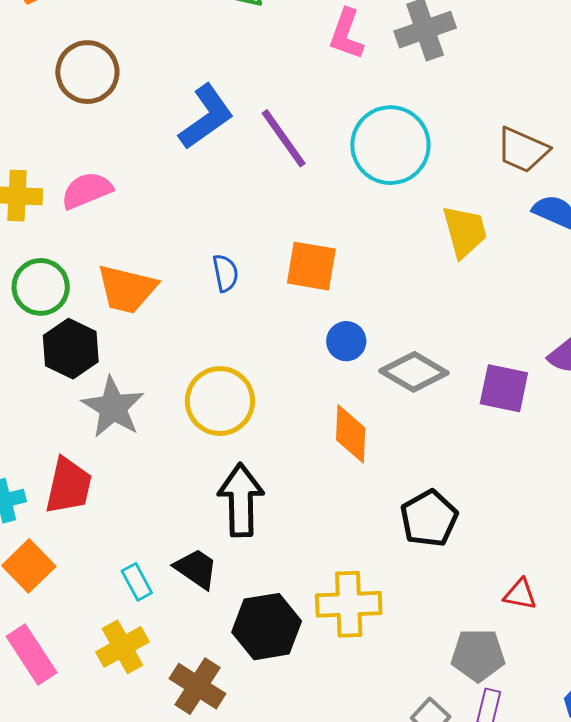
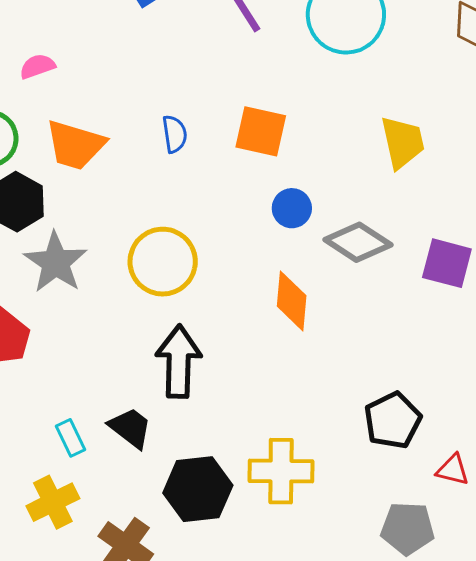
pink semicircle: (87, 190) -> (37, 66), moved, size x0.7
yellow trapezoid: (465, 232) -> (403, 142), moved
black pentagon: (429, 519) -> (393, 420), moved

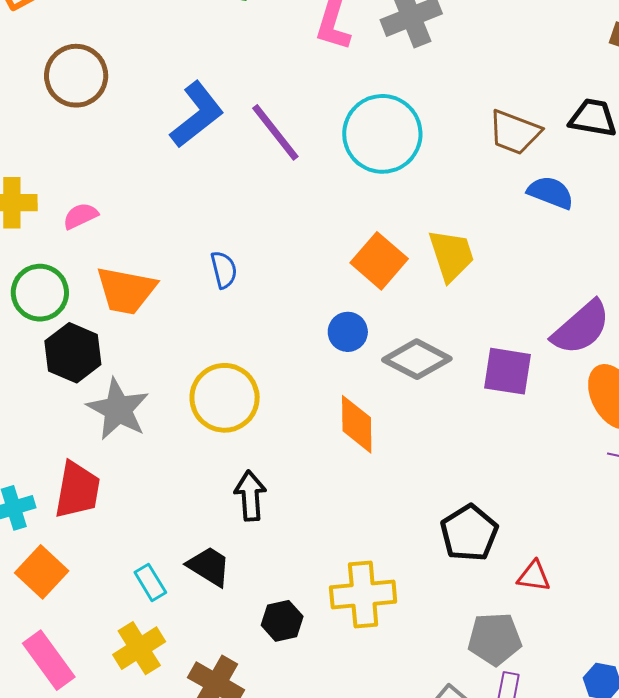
orange square: (261, 131) -> (379, 261), moved, turned 34
black arrow: (179, 362) -> (250, 496), size x0.7
black hexagon: (198, 489) -> (282, 621), size x0.6

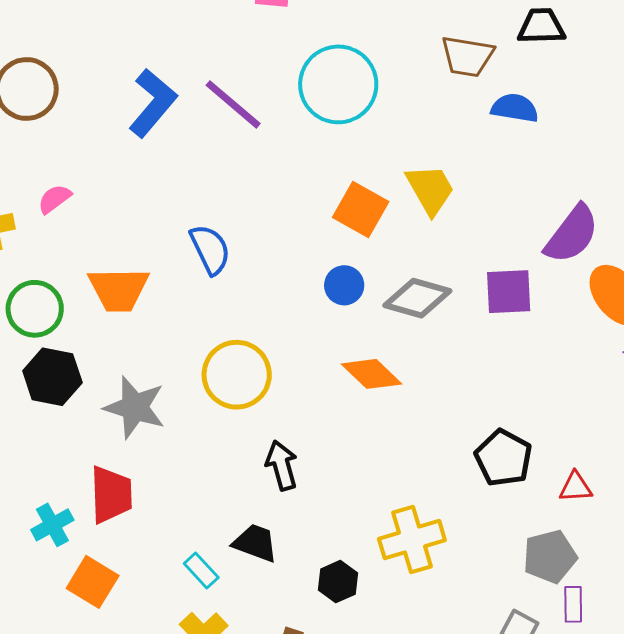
pink semicircle: (80, 216) -> (54, 199), moved
blue semicircle: (224, 270) -> (210, 249), size x1.4
black hexagon: (73, 353) -> (52, 377), moved
orange diamond: (357, 424) -> (371, 374), turned -34

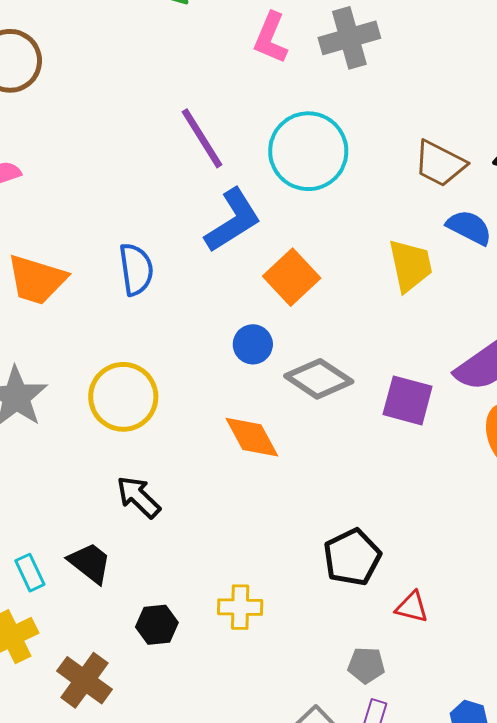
blue L-shape: (153, 103) -> (233, 220), moved
yellow trapezoid: (430, 189) -> (410, 266), moved
black arrow: (282, 465) -> (138, 497), turned -48
yellow cross: (412, 540) -> (240, 607), size x0.7
gray pentagon: (550, 557) -> (366, 665), size x0.7

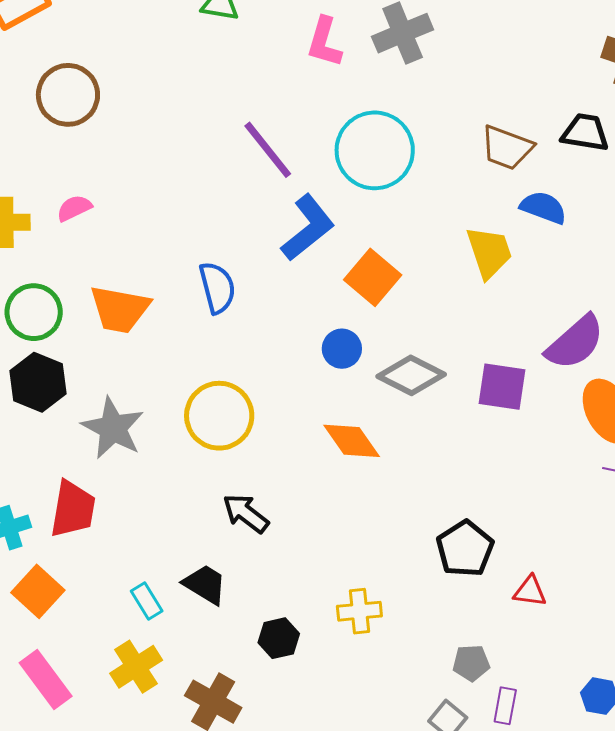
gray pentagon: (366, 665) -> (471, 663), moved

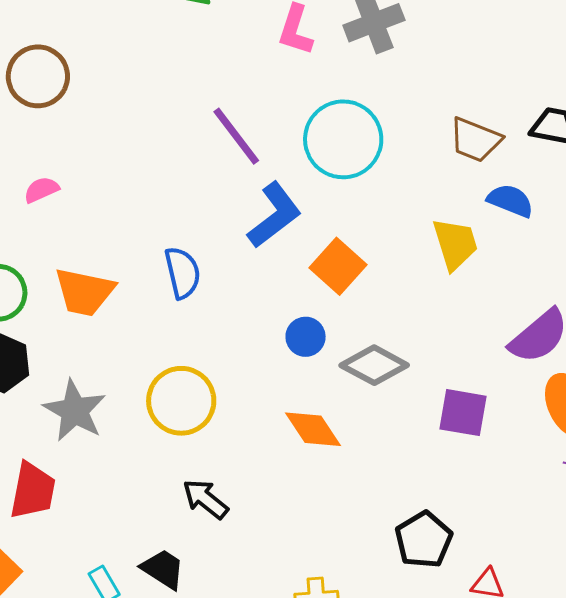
purple square: (502, 387) -> (463, 413), moved

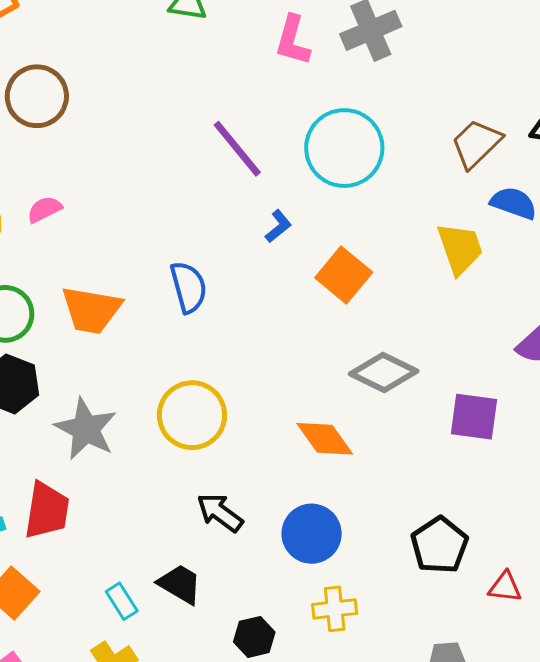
brown trapezoid: (475, 140) -> (476, 144), turned 116
blue L-shape: (274, 215) -> (278, 226), size x0.5
blue circle: (306, 337) -> (312, 534), moved, size x1.5

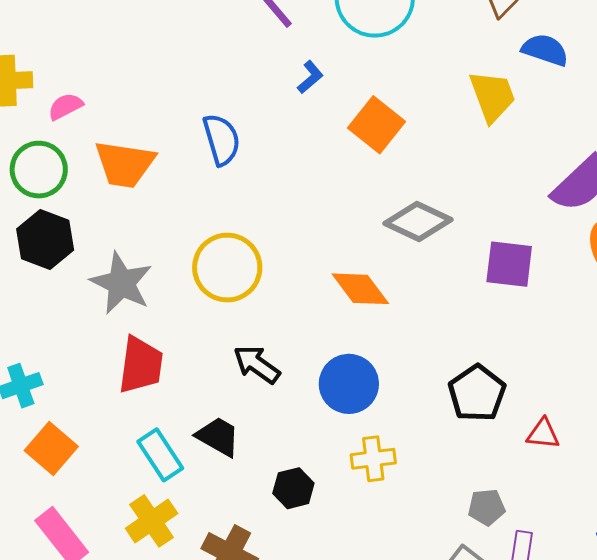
pink semicircle: (44, 209) -> (65, 106), moved
red trapezoid: (47, 510) -> (141, 365), moved
cyan rectangle: (122, 601) -> (160, 455), size x1.4

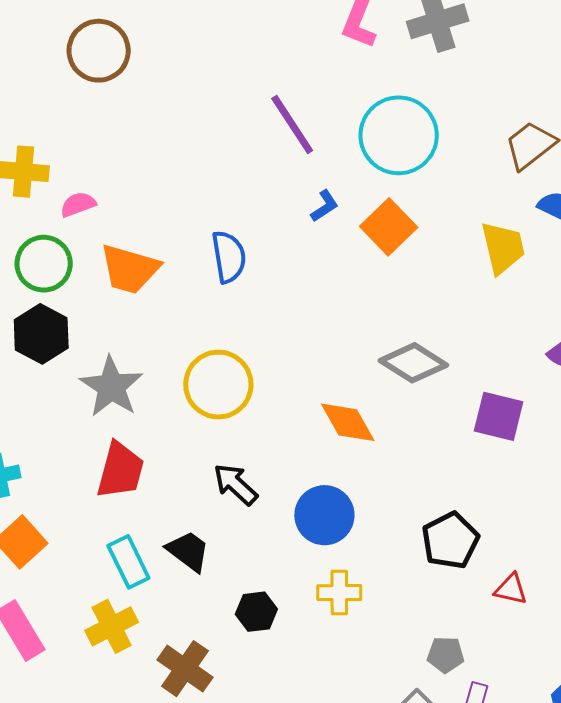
orange square: (376, 125) -> (389, 227), moved

